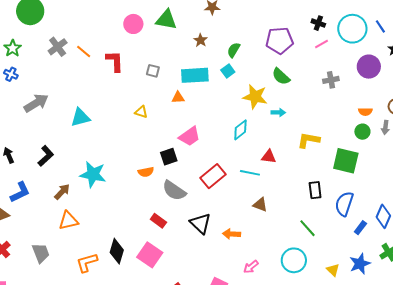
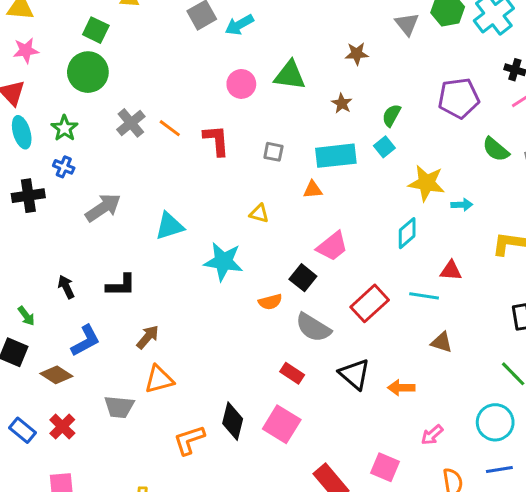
green semicircle: (281, 76) -> (496, 149), moved
black L-shape: (46, 156) -> (121, 285), turned 45
black square: (169, 157) -> (303, 278), turned -30
cyan star: (93, 174) -> (223, 261), moved
gray trapezoid: (41, 253) -> (119, 407), moved, turned 120

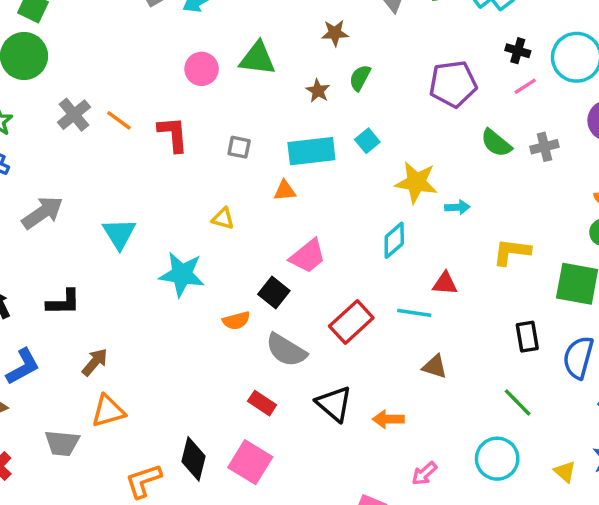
green semicircle: (391, 115) -> (360, 78), moved
cyan triangle: (169, 226) -> (119, 234), turned -44

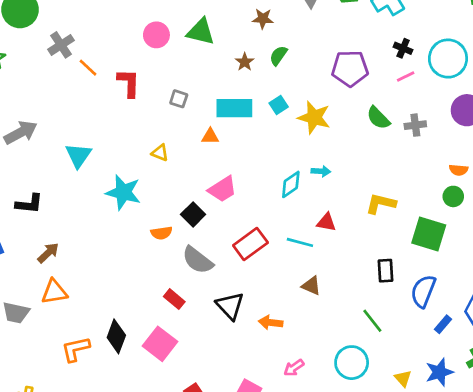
gray cross: (74, 115) -> (61, 45), moved
yellow star: (416, 182) -> (314, 117), moved
cyan arrow: (457, 207) -> (321, 171), moved

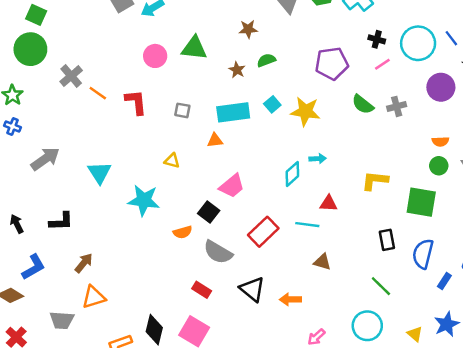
green semicircle: (278, 56) -> (266, 60), turned 42

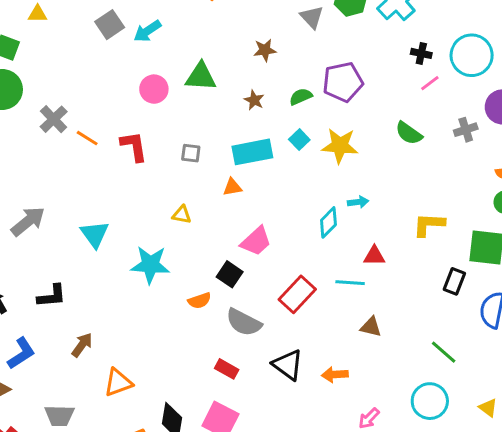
green semicircle: (266, 60) -> (301, 97), moved
purple pentagon: (332, 63) -> (343, 82), moved
gray cross: (397, 106) -> (466, 130), moved
black rectangle: (387, 240) -> (454, 281), moved, turned 35
orange triangle: (94, 297) -> (118, 383), moved

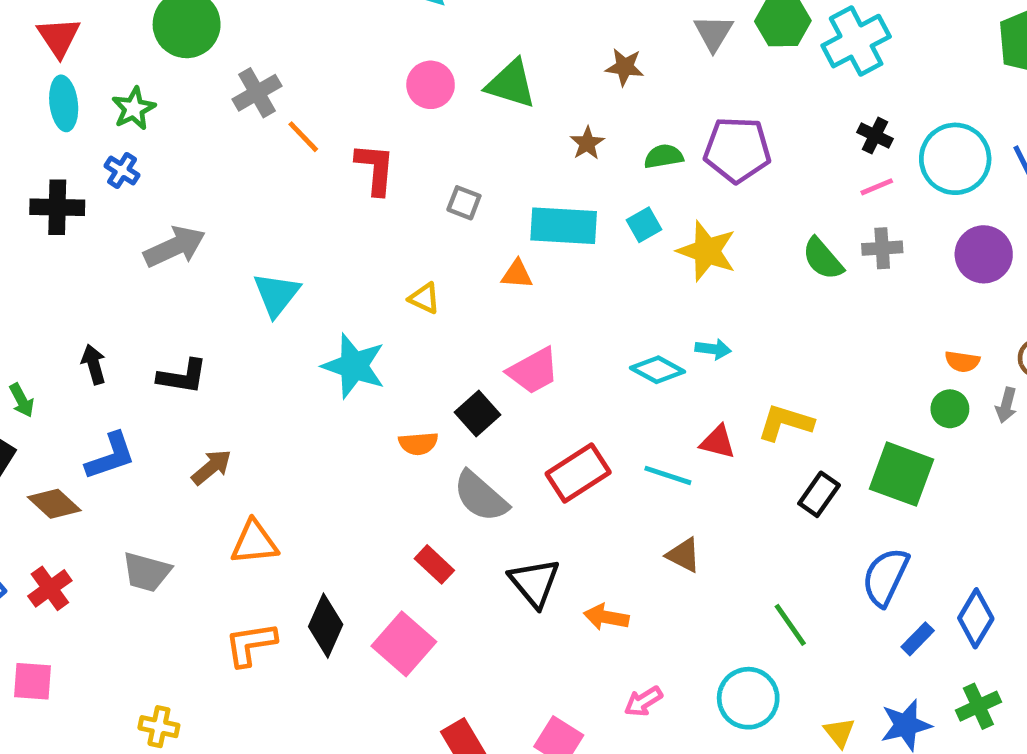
gray cross: (466, 130) -> (882, 248), moved
cyan diamond: (328, 222) -> (657, 370), turned 60
yellow L-shape: (429, 225) -> (785, 423), moved
black rectangle: (454, 281) -> (819, 494), moved

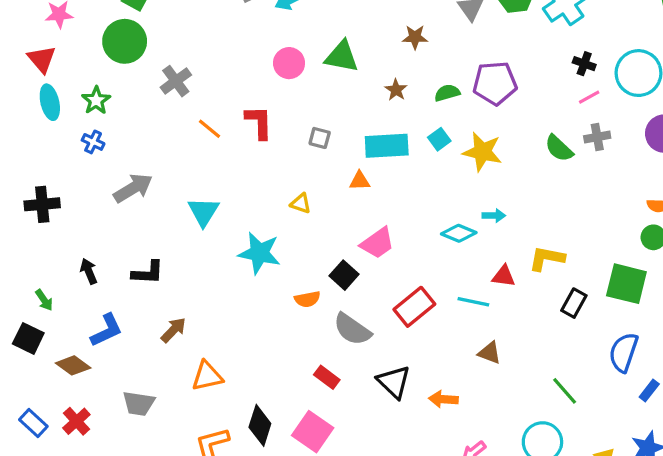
orange line: (303, 137) -> (209, 129), moved
black cross: (57, 207) -> (42, 204), moved

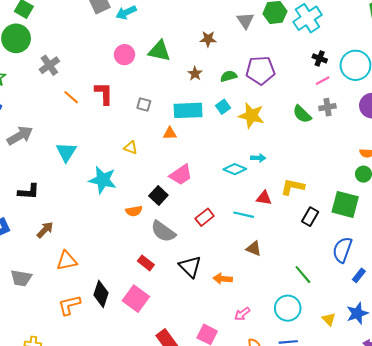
red rectangle: (414, 307) -> (205, 217), size x0.7

